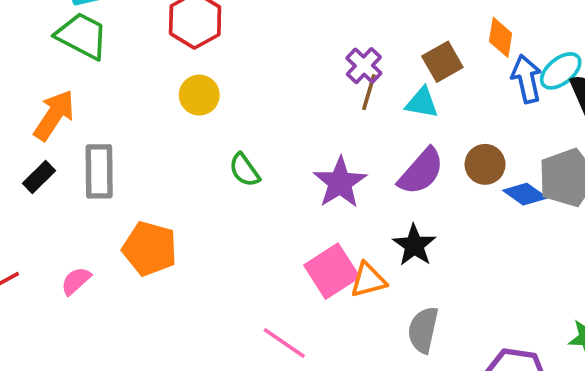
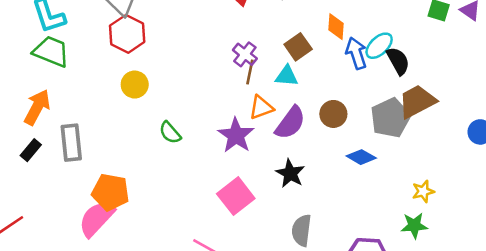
blue diamond: (525, 194) -> (361, 157), moved
orange triangle: (368, 280) -> (261, 108), moved
pink semicircle: (76, 281) -> (96, 219), moved, size x1.8

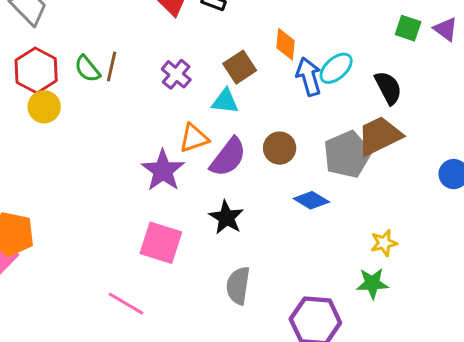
red hexagon: (127, 34) -> (36, 70), moved
black semicircle: (398, 61) -> (388, 88), moved
brown line: (250, 72) -> (112, 67), moved
green semicircle: (170, 133) -> (87, 69), moved
pink square: (236, 196) -> (161, 243), turned -36

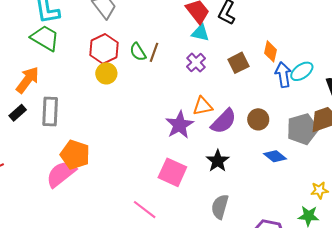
cyan triangle: (225, 101) -> (200, 33), moved

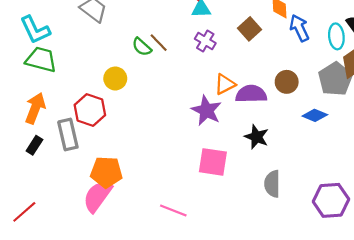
red hexagon: (104, 49) -> (90, 110), moved
brown line: (154, 52) -> (159, 43), turned -48
cyan ellipse: (302, 71) -> (336, 36), moved, turned -45
purple semicircle: (224, 121) -> (251, 94), turned -120
pink line: (145, 210) -> (173, 210), moved

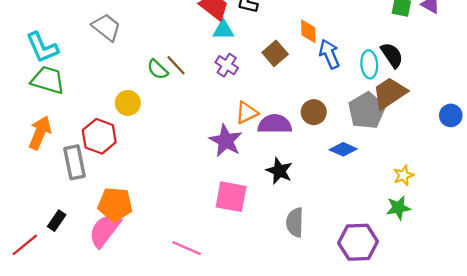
black rectangle: (34, 145) -> (57, 221), moved

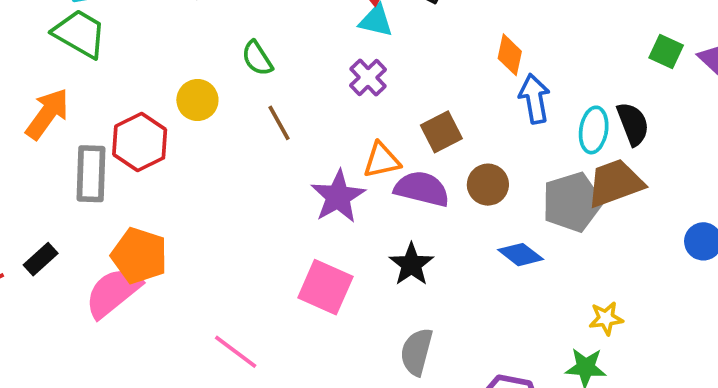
brown square: (275, 53) -> (441, 132), moved
brown line: (176, 65) -> (279, 123), moved

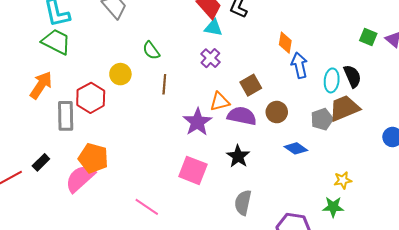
brown line: (279, 123) -> (164, 84), turned 36
gray pentagon: (572, 202) -> (322, 119), size x0.7

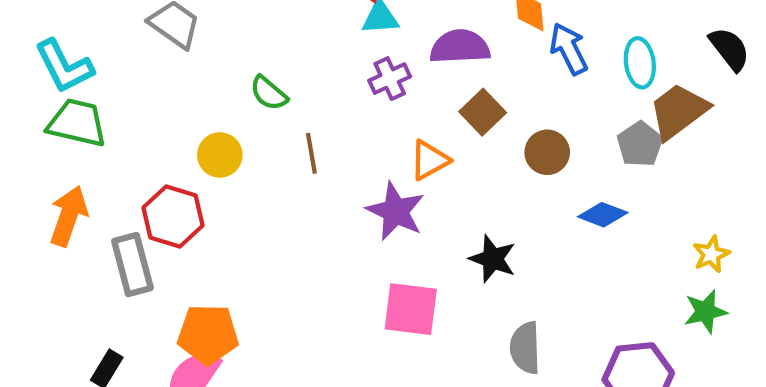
purple cross: (210, 58) -> (390, 79), turned 36
black semicircle: (352, 76) -> (730, 49), moved
purple semicircle: (242, 116) -> (460, 47), moved

